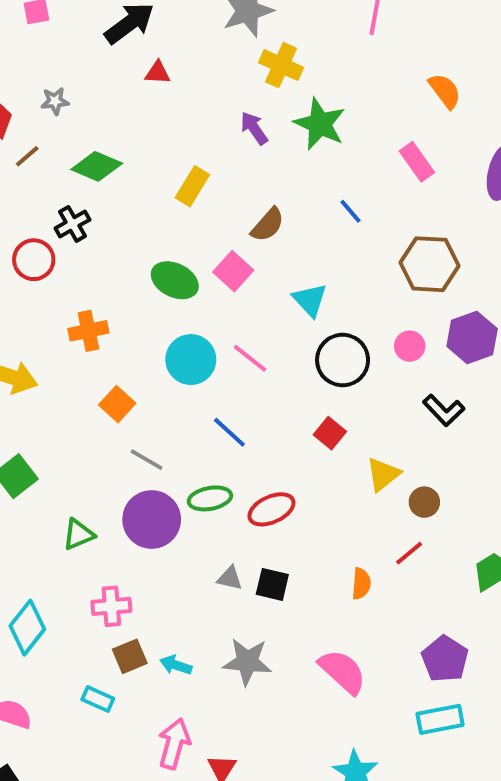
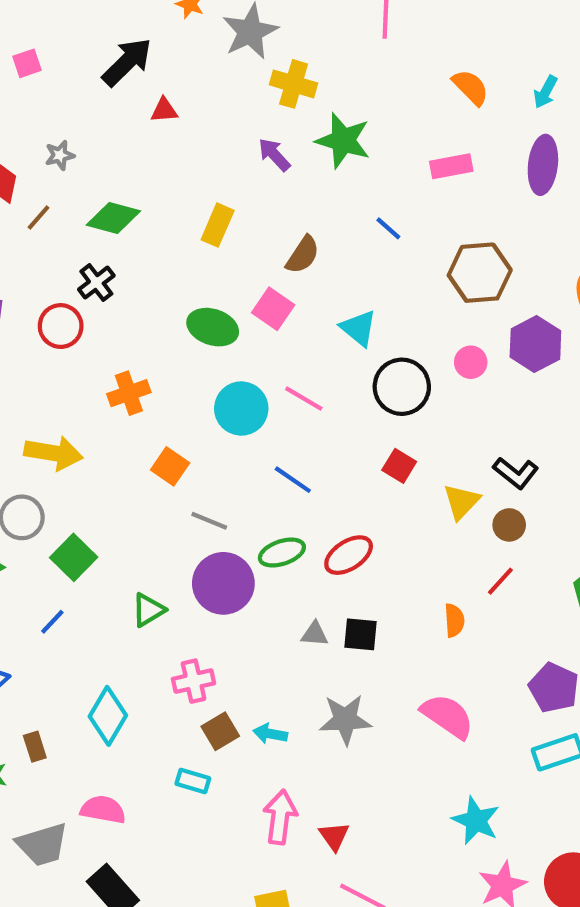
pink rectangle: (417, 162) -> (451, 166), turned -57
black L-shape: (444, 410) -> (516, 473), moved

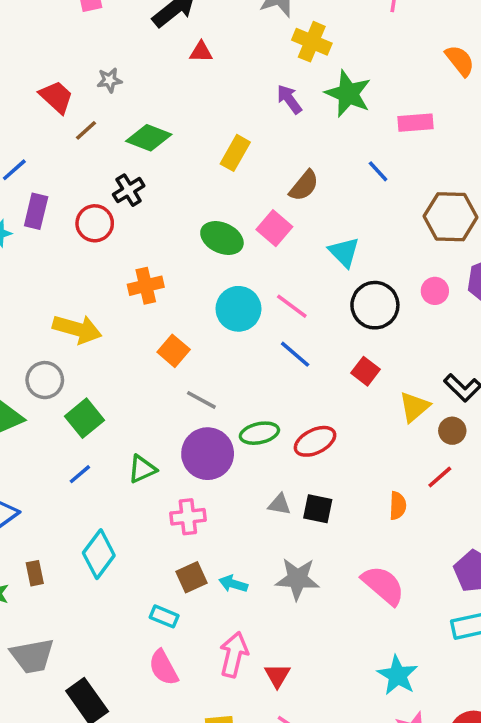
pink rectangle: (451, 166) -> (415, 123), moved
blue line: (293, 480) -> (295, 354), moved
blue line: (52, 622) -> (80, 474), moved
pink cross: (194, 681) -> (188, 517), moved
pink semicircle: (103, 810) -> (163, 668), moved, turned -135

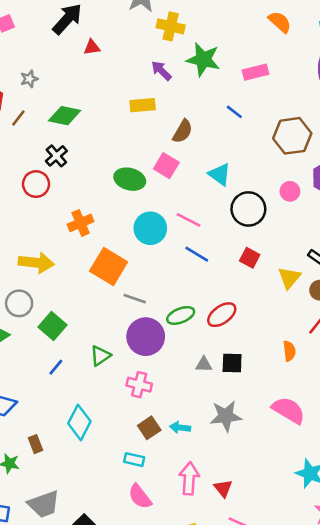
yellow rectangle: (235, 153) -> (143, 105), moved, turned 65
orange square: (174, 351) -> (109, 266), size x1.6
pink cross: (188, 517) -> (139, 385), turned 30

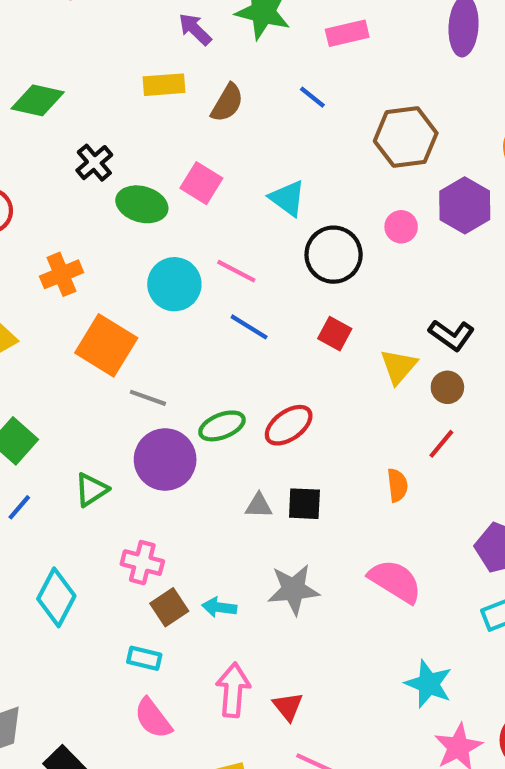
brown semicircle: (183, 131) -> (227, 103), moved
black cross: (56, 156) -> (94, 163), moved
pink cross: (139, 385) -> (142, 563), moved

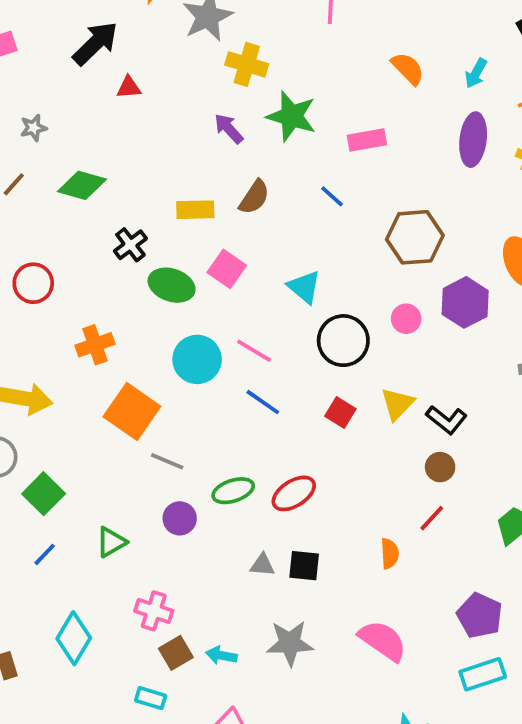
yellow rectangle: (164, 85) -> (195, 210), moved
yellow triangle: (399, 366) -> (397, 404), moved
purple circle: (165, 460) -> (180, 518), size x0.6

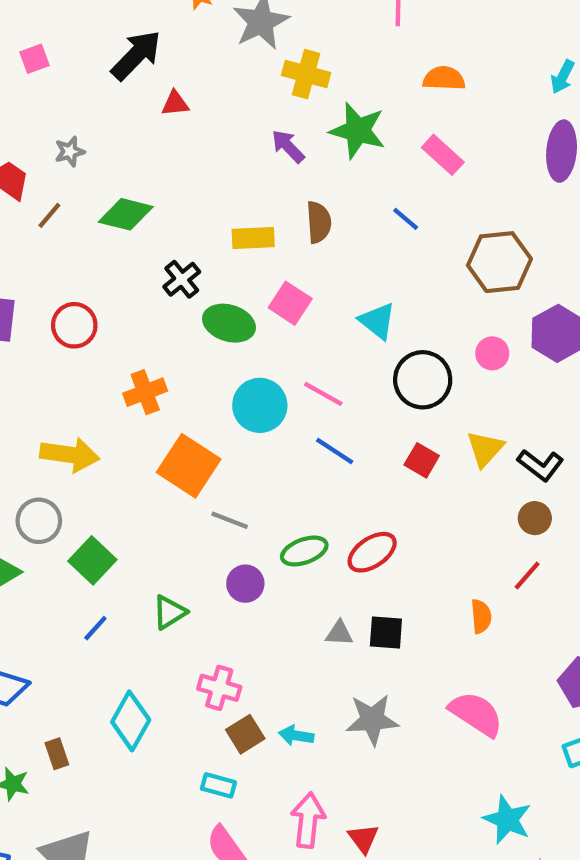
orange semicircle: (408, 69) -> (444, 78), moved, turned -42
pink rectangle: (367, 140) -> (443, 155), turned 54
brown semicircle: (254, 197) -> (319, 222), turned -36

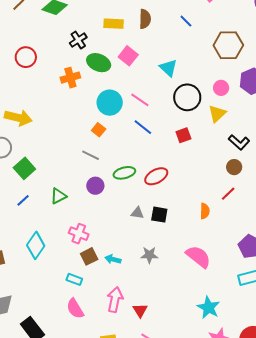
orange cross: (145, 392) -> (70, 78), moved
yellow triangle: (485, 449) -> (217, 114), moved
red square: (422, 460) -> (183, 135), turned 35
orange square: (189, 466) -> (99, 130), moved, size x0.5
gray star: (372, 720) -> (149, 255), size x0.7

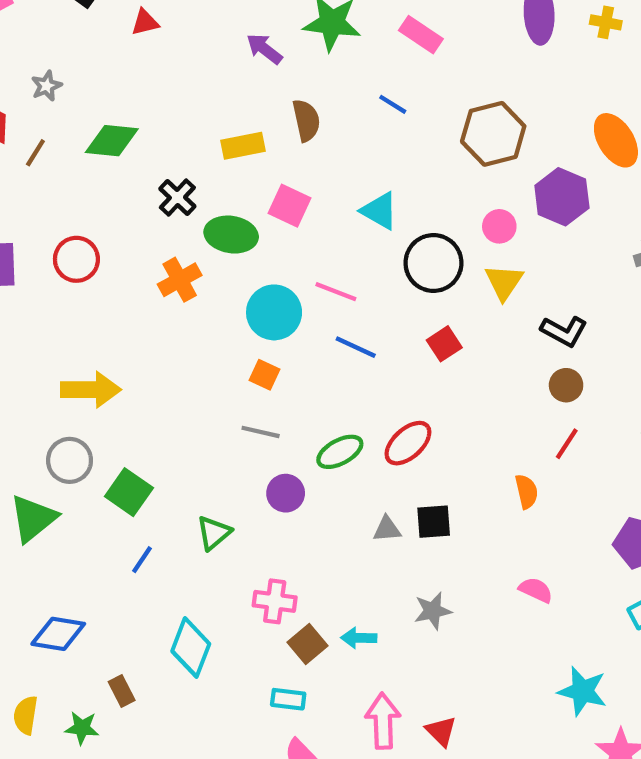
pink semicircle: (198, 257) -> (536, 590), size x0.6

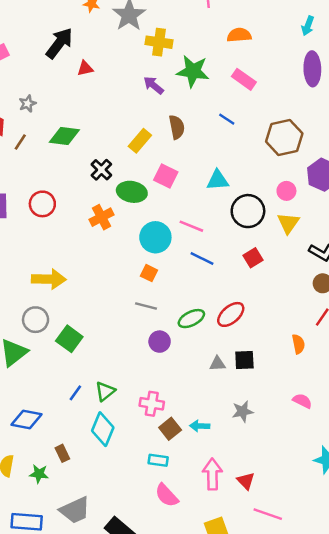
yellow rectangle: (243, 146) -> (140, 141), turned -40
cyan triangle: (379, 211) -> (218, 180), turned -35
green triangle: (214, 533) -> (105, 391), moved
blue line: (142, 560) -> (75, 393), moved

